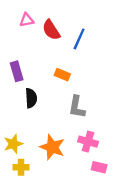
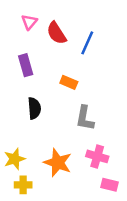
pink triangle: (27, 20) -> (29, 22), turned -40
purple rectangle: (17, 71) -> (26, 65), moved

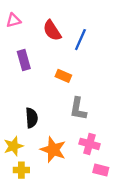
pink triangle: (29, 22) -> (13, 20), moved, turned 35
black semicircle: (34, 108) -> (32, 118), moved

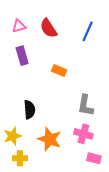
pink triangle: (13, 20) -> (19, 26), moved
blue line: (80, 40) -> (88, 31), moved
gray L-shape: (78, 109) -> (85, 105), moved

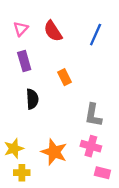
pink triangle: (19, 26) -> (21, 29), turned -32
orange rectangle: (59, 71) -> (64, 77), turned 40
black semicircle: (29, 110) -> (32, 99), moved

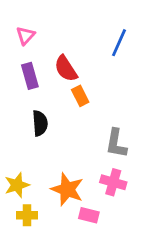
red semicircle: (53, 31) -> (66, 69), moved
pink rectangle: (102, 173) -> (89, 215), moved

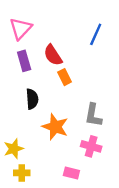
pink triangle: (26, 36) -> (21, 29), size x1.5
orange star: (67, 189) -> (55, 127), moved

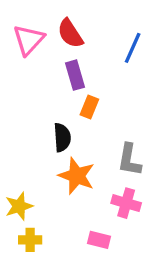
red semicircle: (53, 55) -> (70, 33), moved
purple rectangle: (24, 61) -> (75, 75), moved
orange rectangle: (64, 77) -> (89, 107), turned 49
black semicircle: (32, 99) -> (62, 137), moved

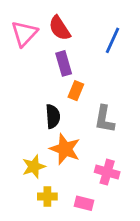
gray L-shape: (129, 160) -> (104, 119), moved
yellow star: (19, 206) -> (34, 167), moved
yellow cross: (30, 240) -> (47, 196), moved

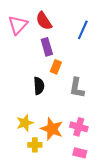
orange star: (65, 149) -> (52, 129), moved
pink rectangle: (84, 203) -> (80, 153), moved

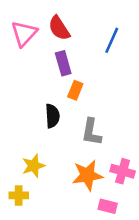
gray L-shape: (77, 88) -> (92, 132), moved
pink cross: (79, 127) -> (123, 171), moved
orange star: (52, 129) -> (87, 175), moved, turned -30
yellow cross: (35, 145) -> (19, 195), moved

